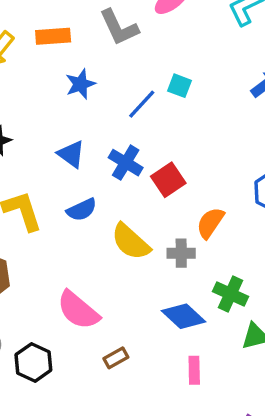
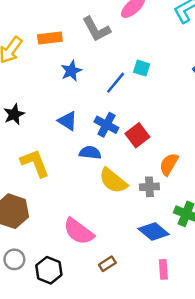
blue semicircle: (82, 210) -> (90, 153), moved, turned -145

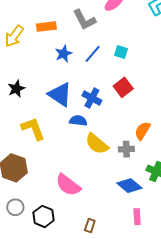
blue line: (116, 83) -> (93, 54), moved
blue triangle: (67, 121) -> (60, 94), size x1.5
red square: (137, 135) -> (123, 87), moved
brown rectangle: (107, 264) -> (90, 226), moved, turned -40

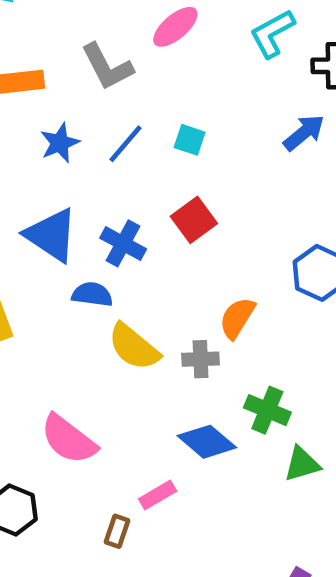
pink rectangle: (137, 217) -> (158, 495), moved, turned 63

